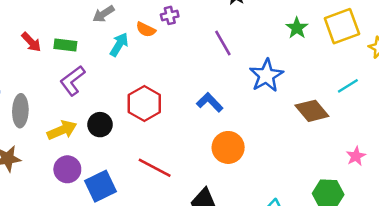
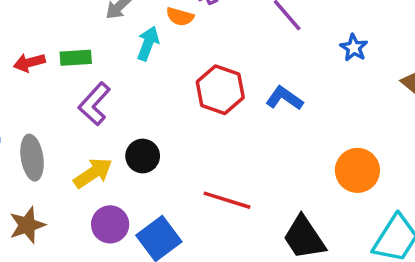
red arrow: (31, 42) -> (29, 63), turned 130
blue star: (266, 76) -> (354, 48), size x0.6
red hexagon: (144, 103) -> (220, 90), moved
orange circle: (228, 147) -> (357, 170), moved

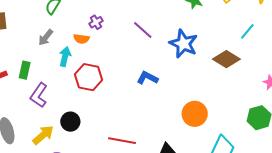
blue star: (354, 48) -> (183, 44), size x1.8
green rectangle: (76, 58) -> (25, 70), turned -66
red hexagon: (220, 90) -> (89, 77), moved

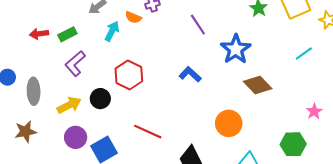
brown diamond: (226, 59) -> (258, 85), moved
green rectangle: (25, 70) -> (67, 34), turned 36
red hexagon: (89, 77) -> (129, 75), moved

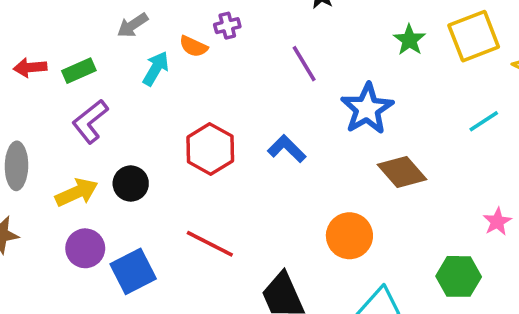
red hexagon: (129, 75) -> (210, 149), moved

